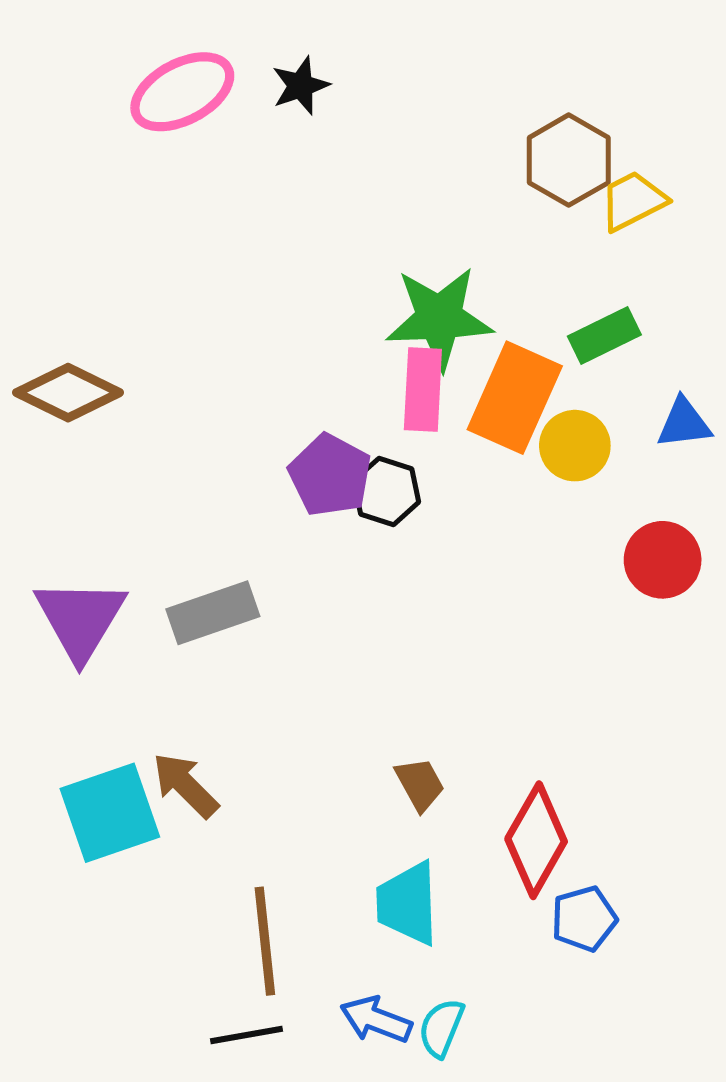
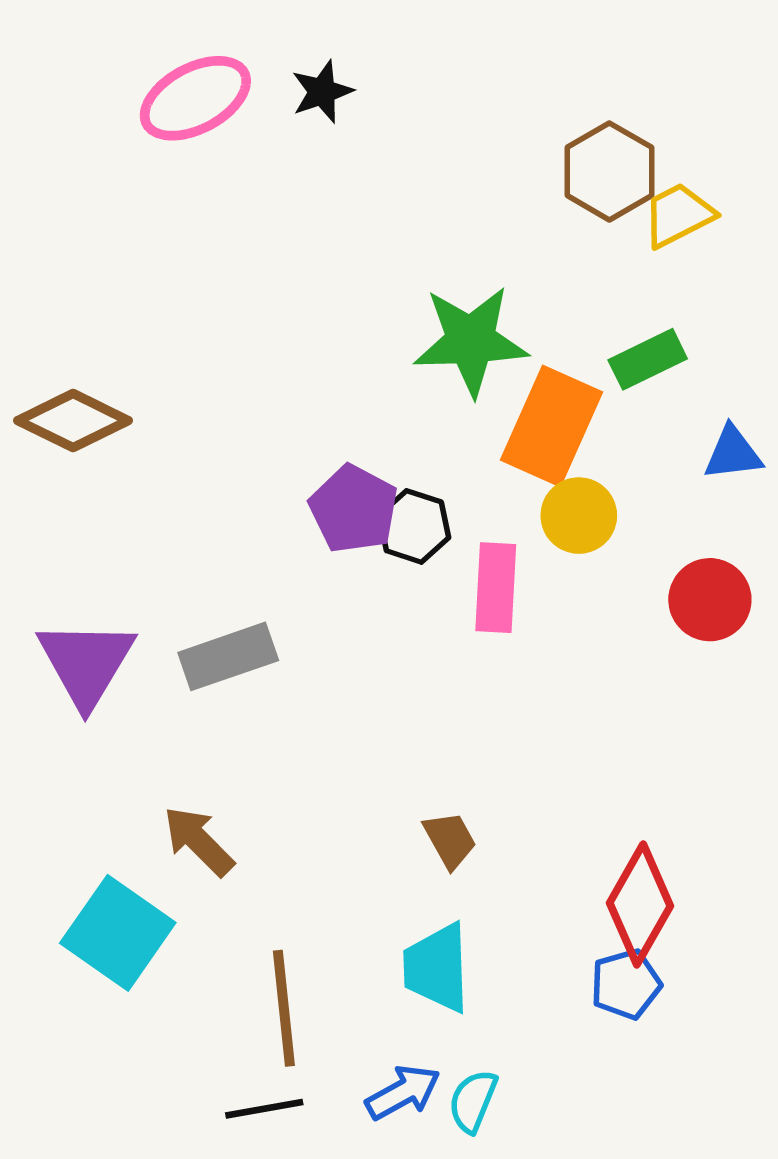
pink rectangle: (423, 390) -> (496, 588), moved
yellow circle: (575, 446) -> (579, 516), moved
cyan square: (110, 813) -> (118, 933), moved, turned -36
red diamond: (536, 840) -> (640, 904), moved
blue arrow: (376, 1020) -> (403, 1092), turned 130

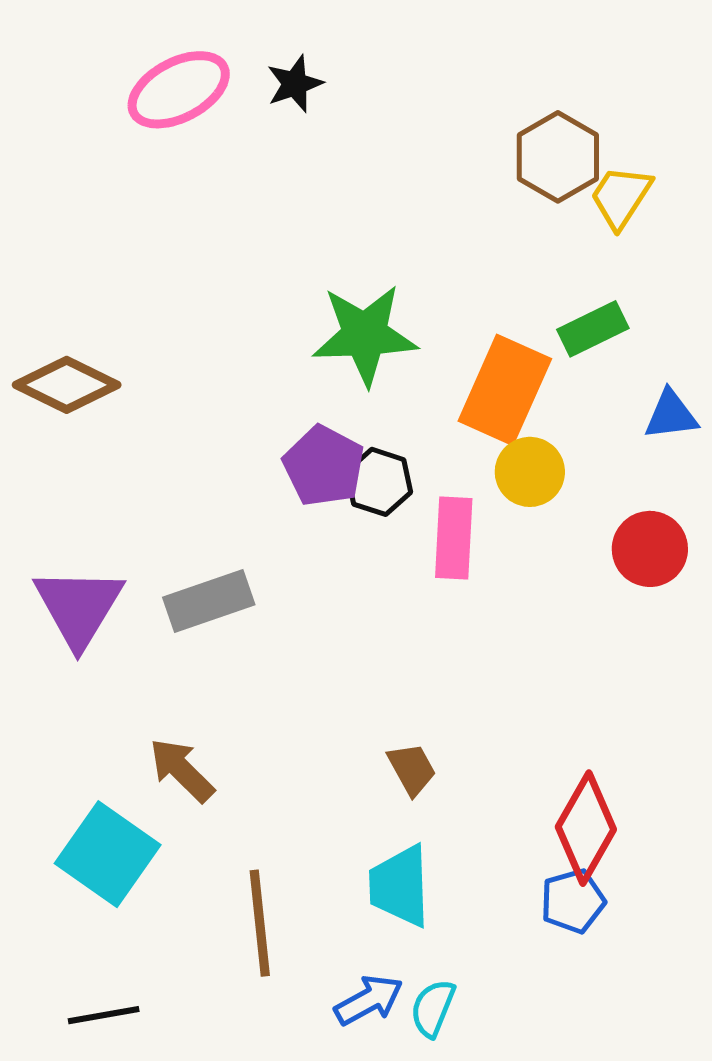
yellow trapezoid: (678, 215) -> (621, 197), turned -30
green star: (471, 341) -> (365, 335), moved
black line: (264, 1109) -> (104, 1015), moved

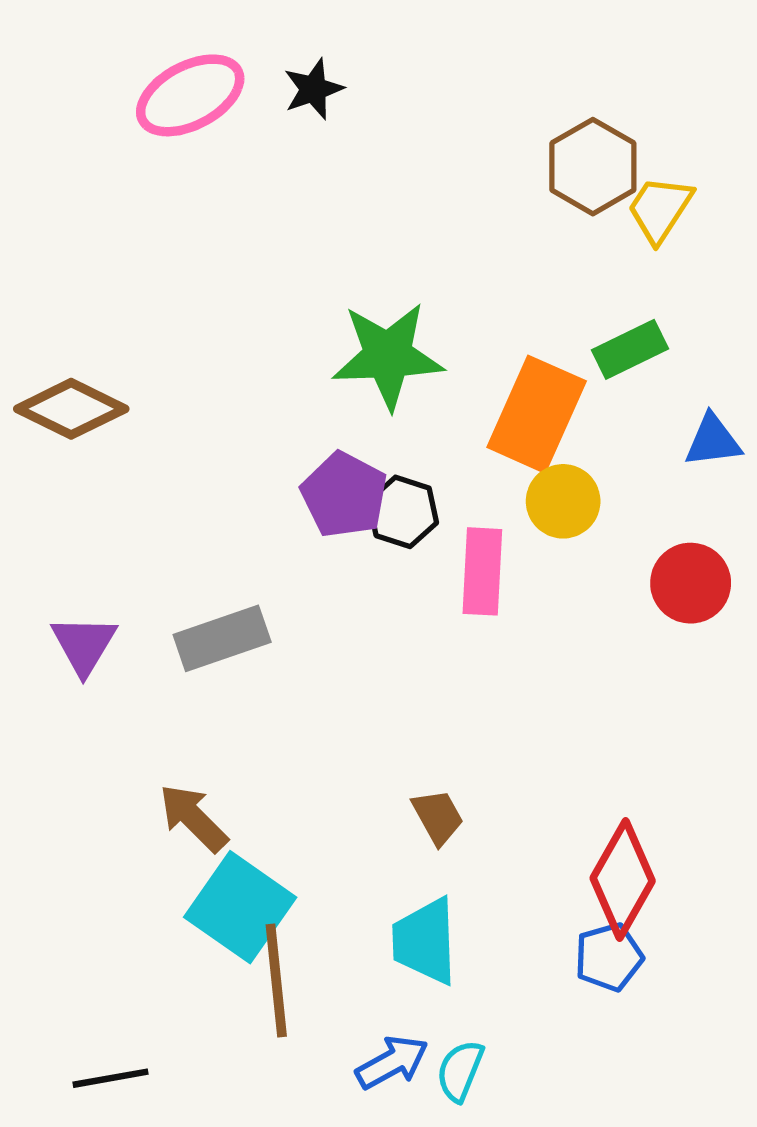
purple triangle: (79, 607) -> (84, 645), size x0.7
cyan square: (108, 854) -> (240, 907), moved

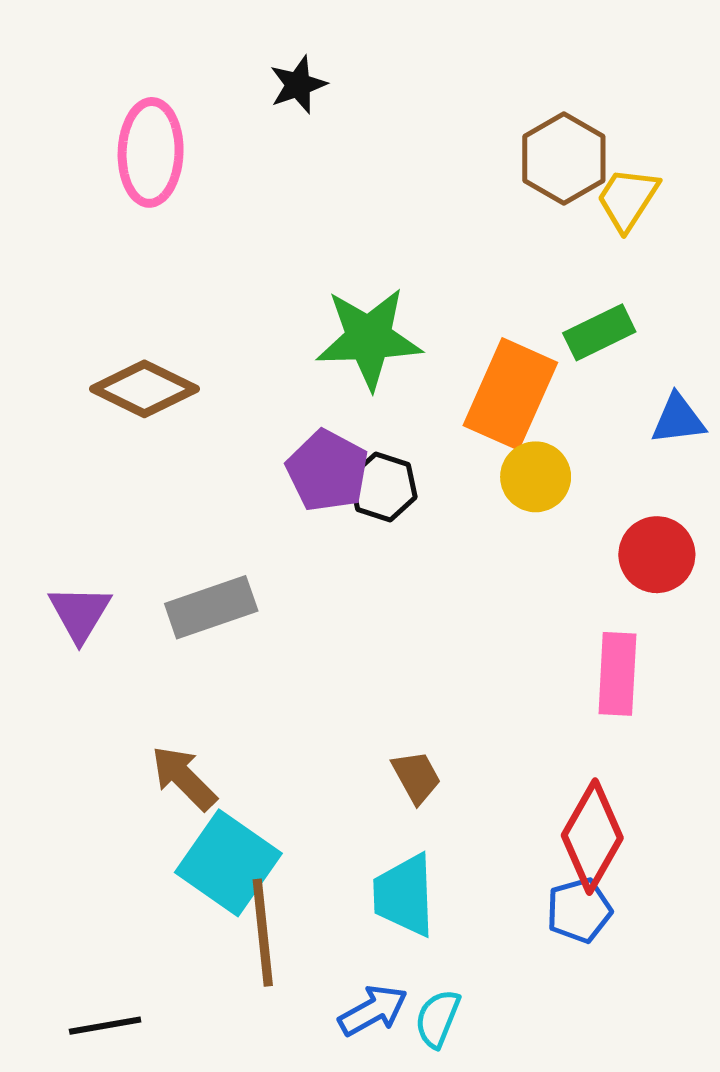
pink ellipse: (190, 95) -> (151, 152), moved, turned -60
brown diamond: (71, 409) -> (144, 389), moved
pink rectangle: (482, 571) -> (617, 674), moved

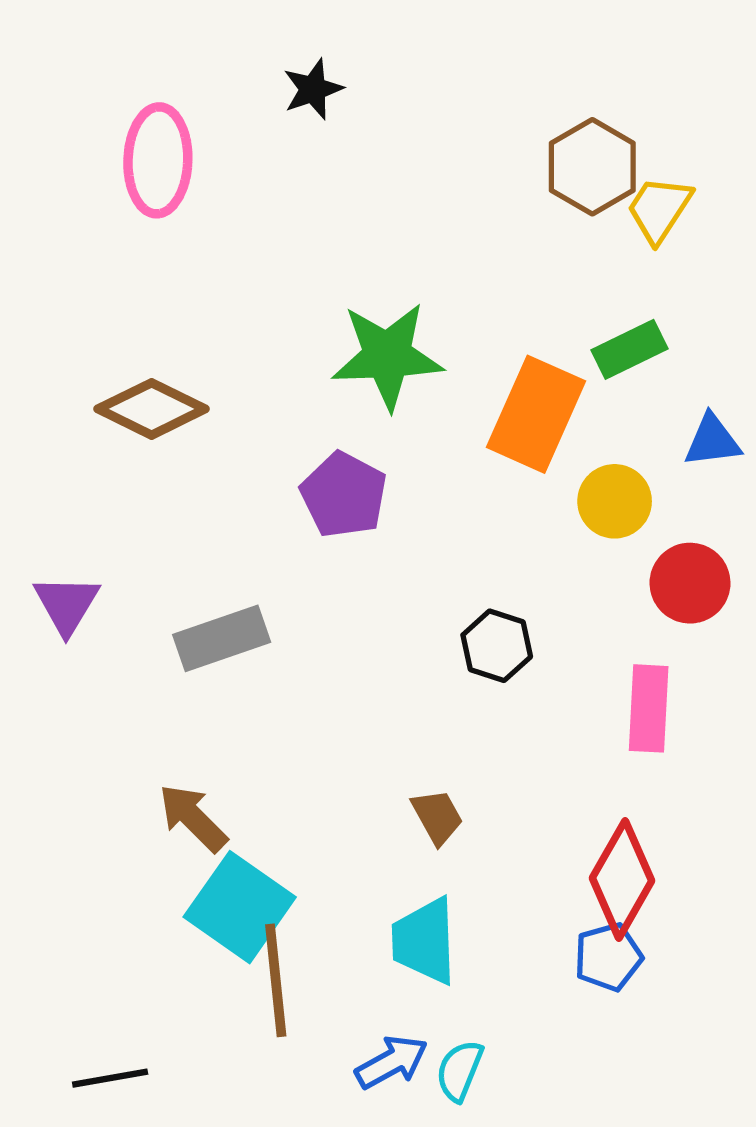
yellow circle: (536, 477) -> (615, 501), moved
black hexagon: (383, 487) -> (497, 646), moved
purple triangle: (80, 613) -> (67, 604), moved

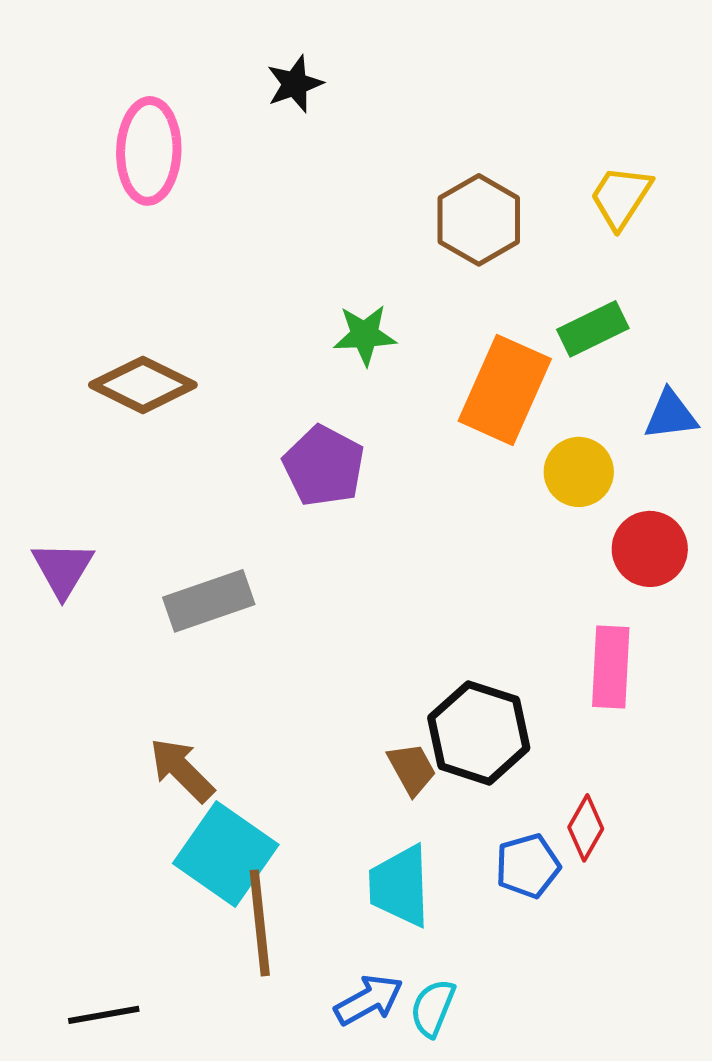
brown hexagon: (592, 167) -> (479, 220), moved
green star: (387, 356) -> (365, 335), size x0.6
black hexagon: (497, 646) -> (479, 733), moved, size x1.5
red diamond: (622, 879) -> (586, 828), size x0.6
blue pentagon: (608, 957) -> (528, 866), moved

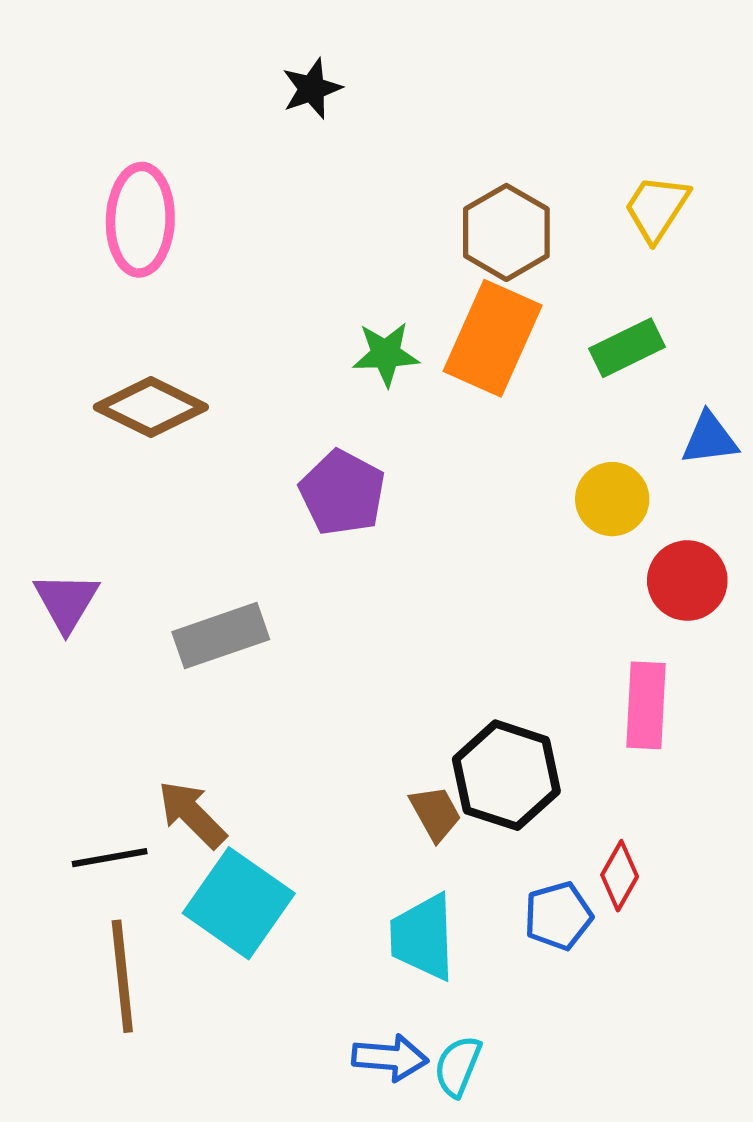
pink ellipse: (149, 151) -> (140, 220), moved
orange rectangle: (505, 390) -> (493, 338), moved
brown line: (260, 923) -> (122, 976), moved
blue arrow: (369, 1000) -> (390, 1058), turned 34
black line: (104, 1015) -> (110, 858), moved

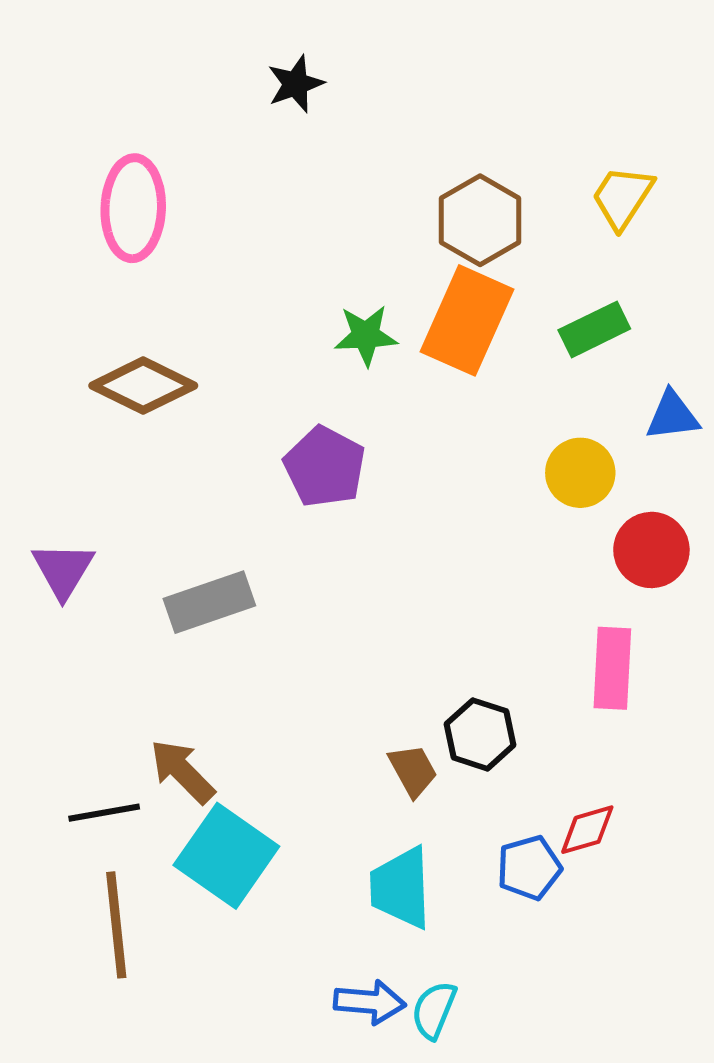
black hexagon: (506, 775) -> (480, 734), size x0.7
red diamond: (620, 876) -> (587, 830), turned 44

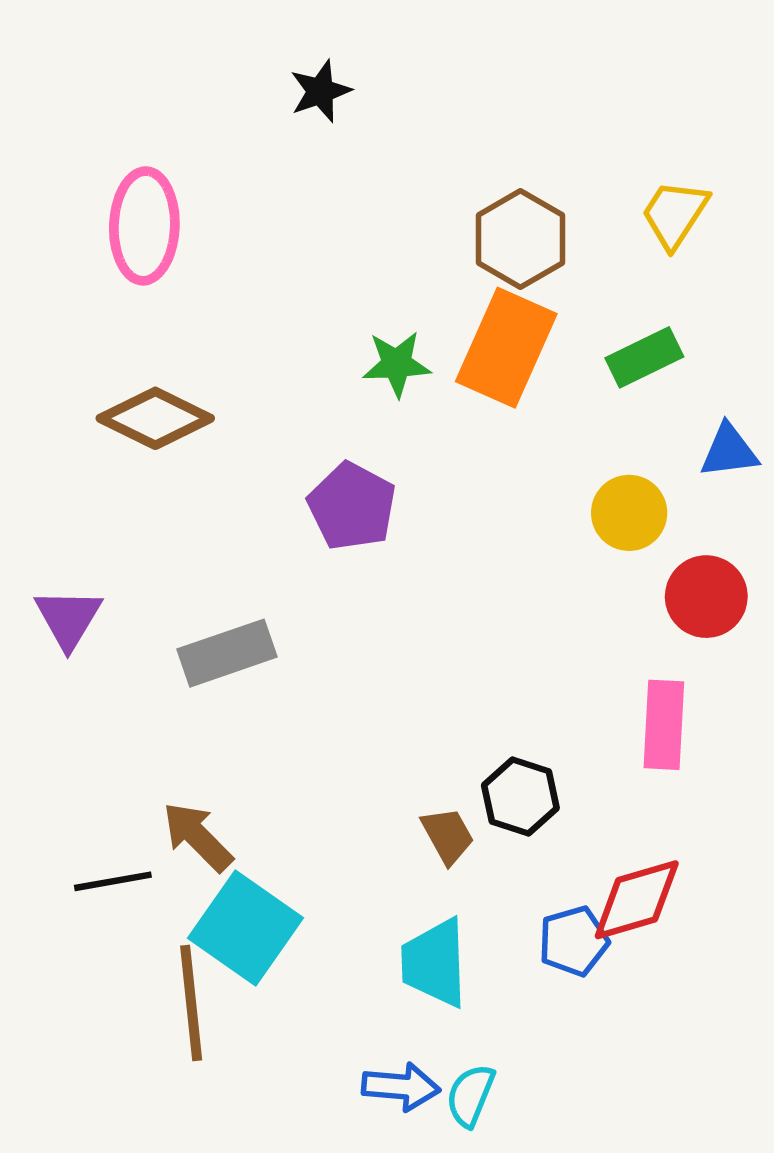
red diamond: (587, 830) -> (637, 900), size x1.5
brown line: (116, 925) -> (191, 1003), moved

